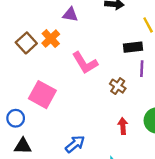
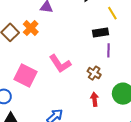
pink L-shape: (85, 63) -> (60, 64), moved
brown cross: (118, 86) -> (94, 73), moved

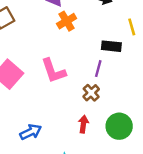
orange cross: (31, 28) -> (67, 21), moved
purple line: (109, 50) -> (98, 69), moved

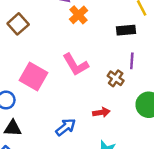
purple line: (98, 69) -> (132, 61), moved
red arrow: (83, 124) -> (101, 112), moved, turned 84

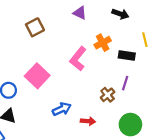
orange cross: (79, 15) -> (103, 43), moved
pink L-shape: (76, 65) -> (78, 59), moved, turned 55
blue arrow: (66, 127) -> (62, 109), moved

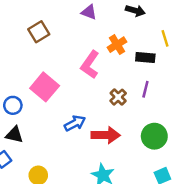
brown cross: (108, 95) -> (118, 97), moved
red arrow: (88, 121) -> (106, 135), size x1.6

